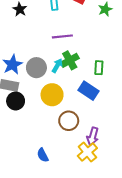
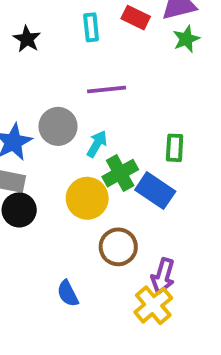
green cross: (70, 60) -> (120, 173), moved
gray circle: (36, 68) -> (58, 126), moved
blue semicircle: (43, 155) -> (68, 293), moved

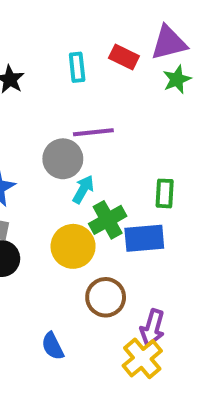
gray circle: (58, 126) -> (63, 159), moved
blue rectangle: (155, 191) -> (144, 238), turned -39

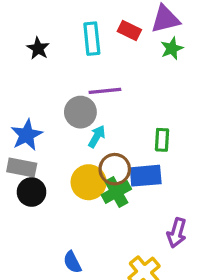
cyan rectangle: (77, 67) -> (92, 39), size x1.4
green cross: (108, 220) -> (116, 192), moved
brown circle: (106, 297) -> (115, 169), moved
purple arrow: (152, 328) -> (177, 233), moved

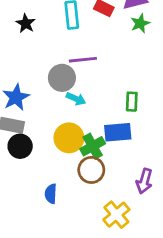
cyan arrow: (97, 137) -> (76, 99), turned 84
brown circle: (115, 169) -> (91, 170), moved
blue semicircle: (72, 262) -> (51, 194), moved, turned 30

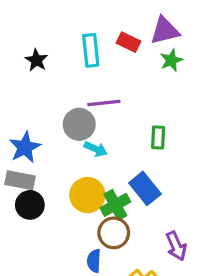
green rectangle: (132, 102) -> (158, 137), moved
blue rectangle: (118, 132) -> (145, 188), turned 56
purple arrow: (144, 181) -> (176, 246), turned -40
blue semicircle: (51, 194) -> (94, 261), moved

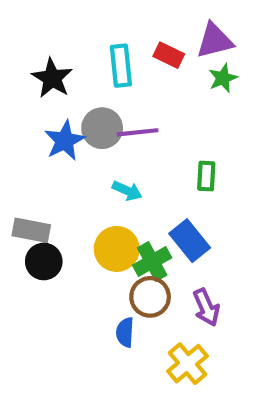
black star: (36, 60) -> (52, 78), size x1.4
gray circle: (79, 124) -> (102, 128), moved
blue star: (25, 147) -> (65, 141), moved
purple arrow: (176, 246) -> (206, 307), moved

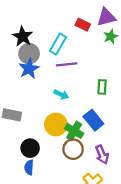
cyan rectangle: (121, 66) -> (58, 44), moved, turned 36
gray circle: (102, 128) -> (29, 54), moved
black circle: (44, 261) -> (30, 148), moved
green cross: (152, 261) -> (74, 131), turned -30
blue semicircle: (125, 332) -> (29, 167), moved

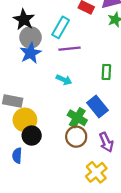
yellow circle: (56, 124) -> (25, 120), moved
blue semicircle: (29, 167) -> (17, 156), moved

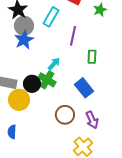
purple line: (70, 49) -> (73, 36), moved, turned -72
cyan arrow: (64, 80) -> (54, 64), turned -72
green cross: (77, 118) -> (47, 80), moved
black circle: (32, 136) -> (32, 84), moved

